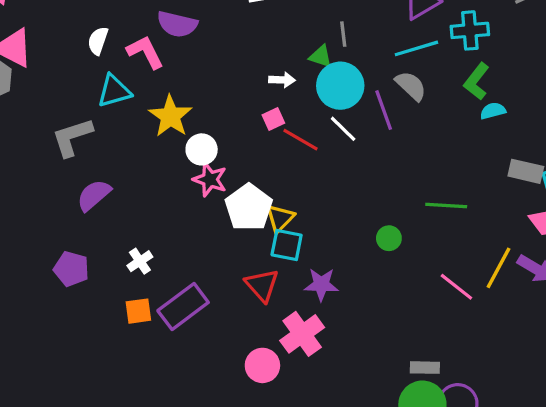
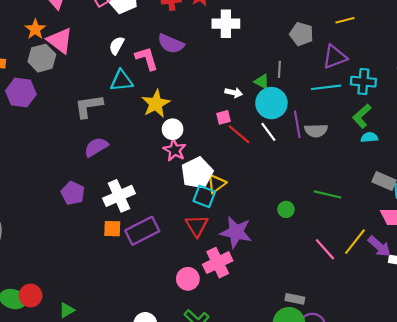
gray semicircle: (411, 86) -> (316, 131), moved, turned 125
cyan square: (287, 245) -> (204, 196), moved
white cross: (140, 261) -> (119, 196), size x1.8
purple star: (321, 284) -> (236, 232), size x1.4

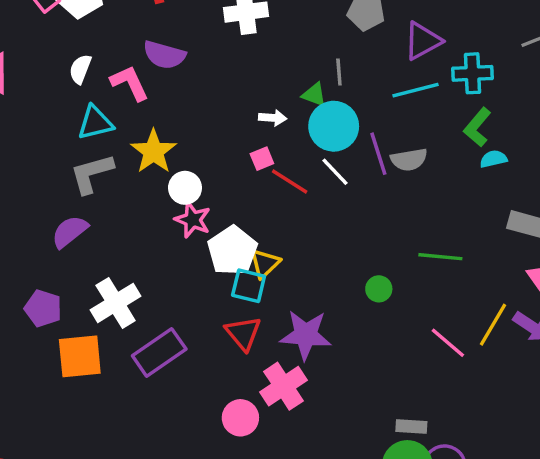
gray L-shape: (89, 106) -> (92, 174), moved
orange square: (112, 229) -> (80, 356), moved, size x1.6

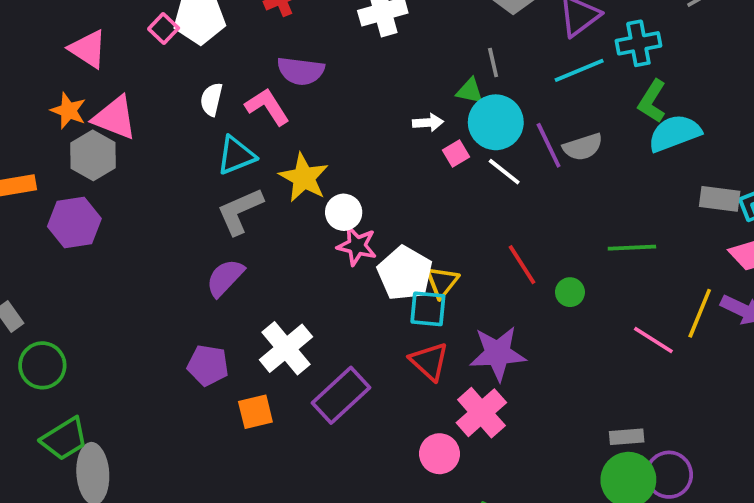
pink square: (262, 159) -> (456, 154), moved
cyan semicircle: (493, 159) -> (675, 133), size x1.8
red line: (290, 182) -> (522, 265), moved, turned 33
orange square: (80, 356) -> (255, 412), size x0.7

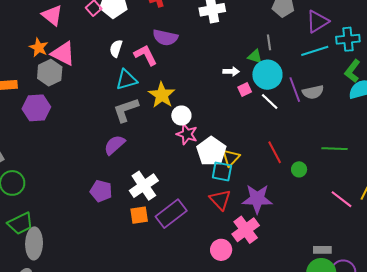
orange square: (255, 412) -> (139, 215), moved

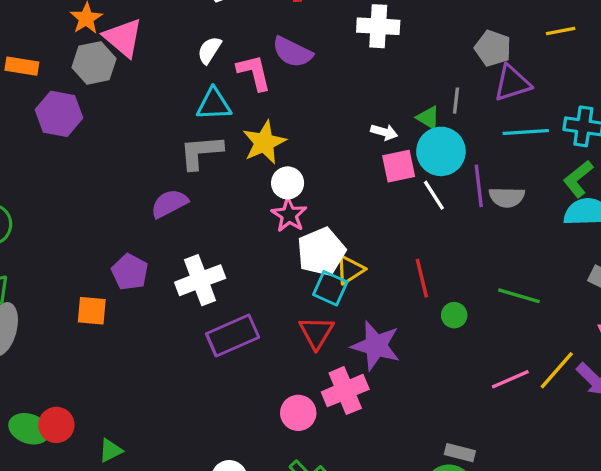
purple triangle: (317, 22) -> (512, 83), moved
pink square: (245, 89) -> (399, 166), size x1.5
pink line: (341, 199) -> (510, 379), turned -75
orange square: (139, 215) -> (92, 311), moved

